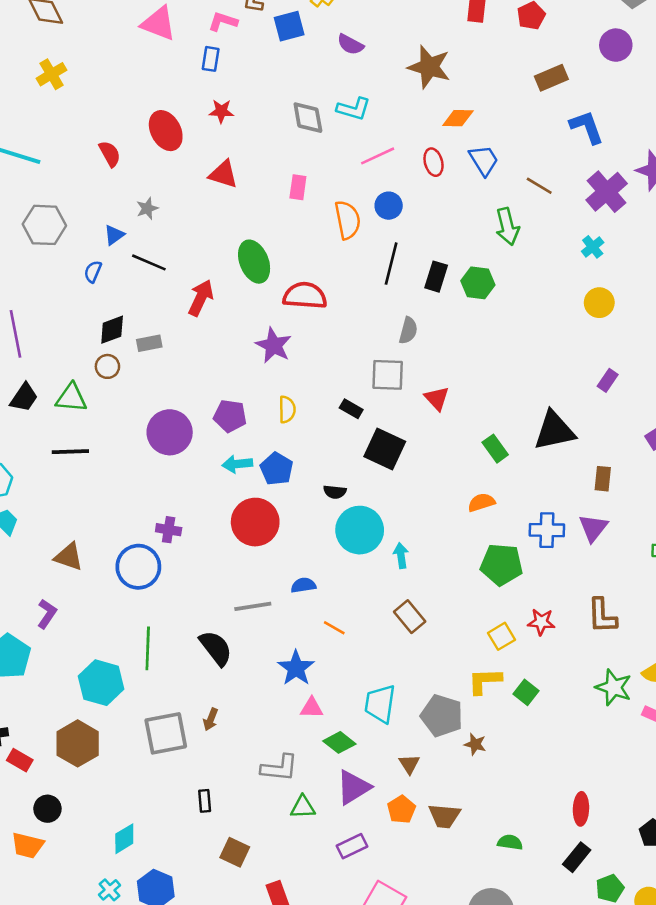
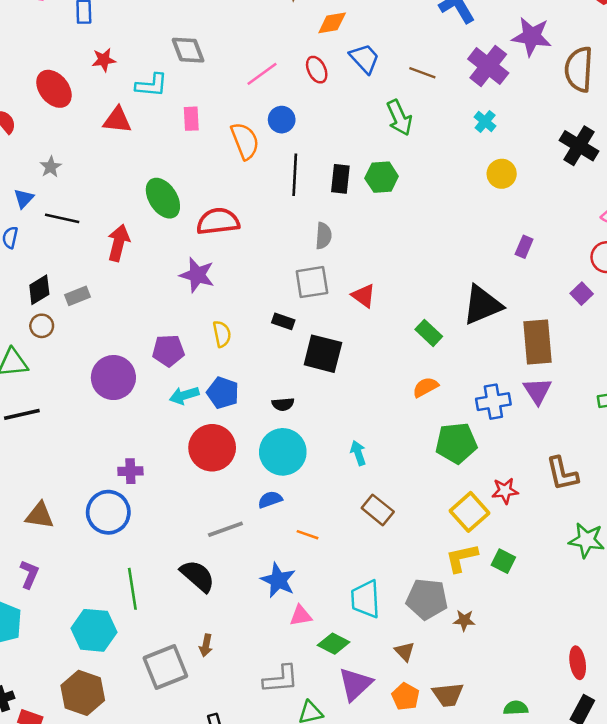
cyan L-shape: (354, 109) -> (151, 85), moved
brown rectangle: (603, 479) -> (538, 342), size x1.8
cyan circle: (360, 530) -> (283, 452), moved
yellow square: (501, 636) -> (469, 512), size x1.4

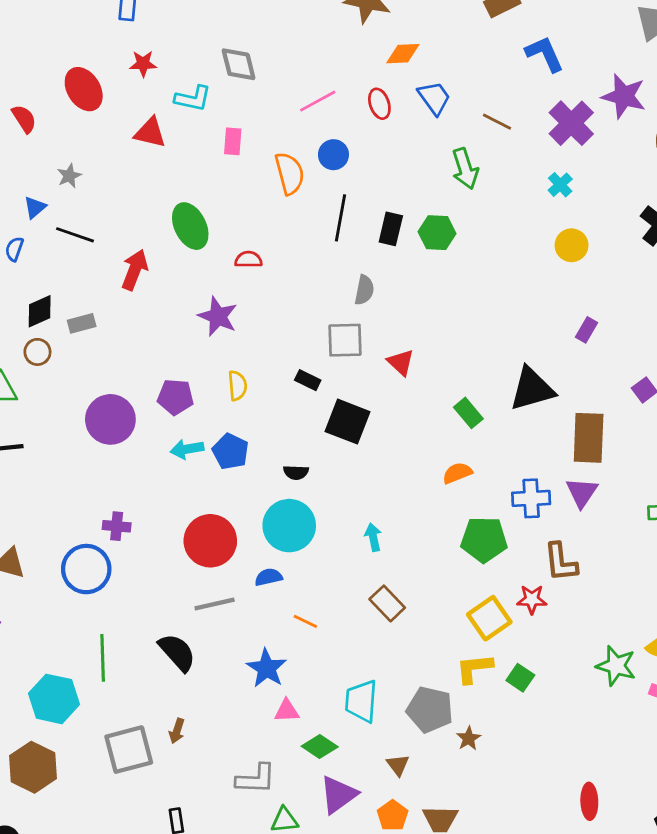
red semicircle: (218, 221) -> (248, 260), size x0.6
red circle: (212, 448) -> (210, 541), moved
brown L-shape: (562, 474) -> (561, 562), moved
brown star: (464, 620) -> (469, 738), turned 30

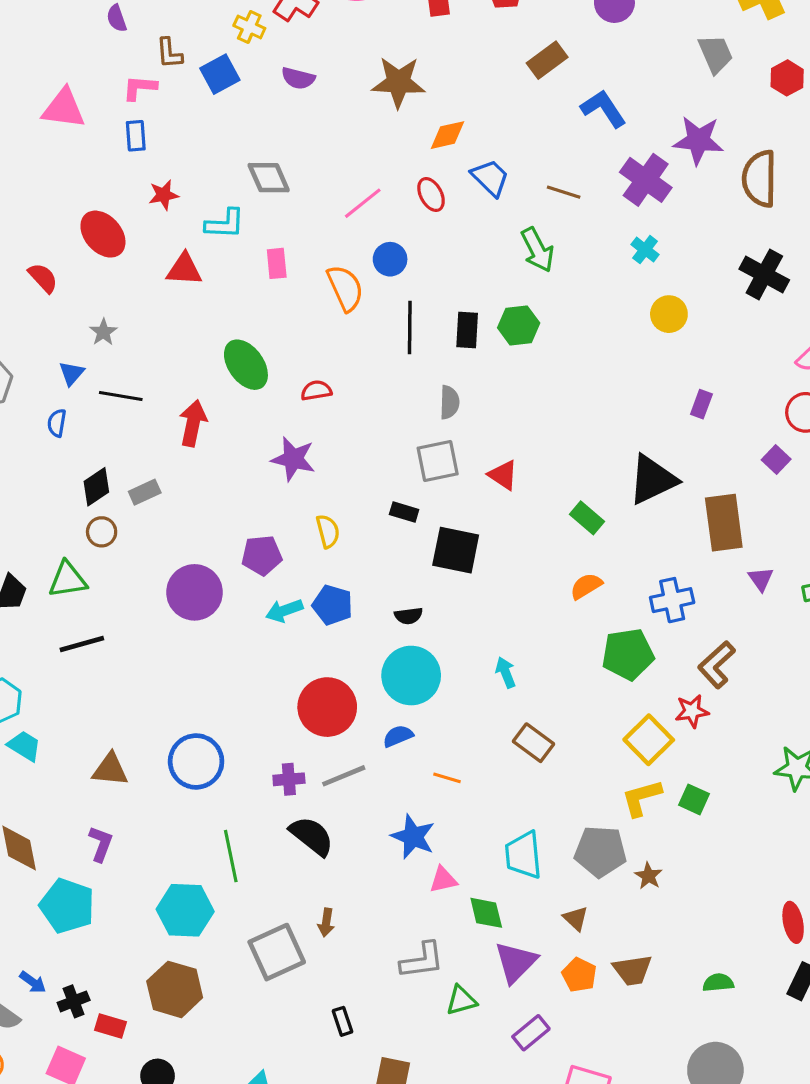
purple triangle: (582, 492) -> (761, 579), moved, size x0.7
purple cross: (117, 526) -> (289, 779), moved
brown L-shape: (561, 562) -> (717, 665), turned 63
green diamond: (320, 747) -> (486, 913), turned 52

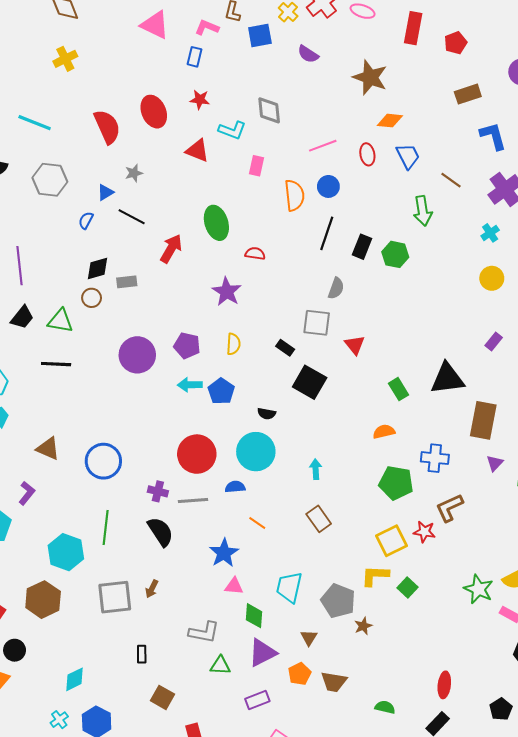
red semicircle: (43, 278) -> (107, 127), size x1.6

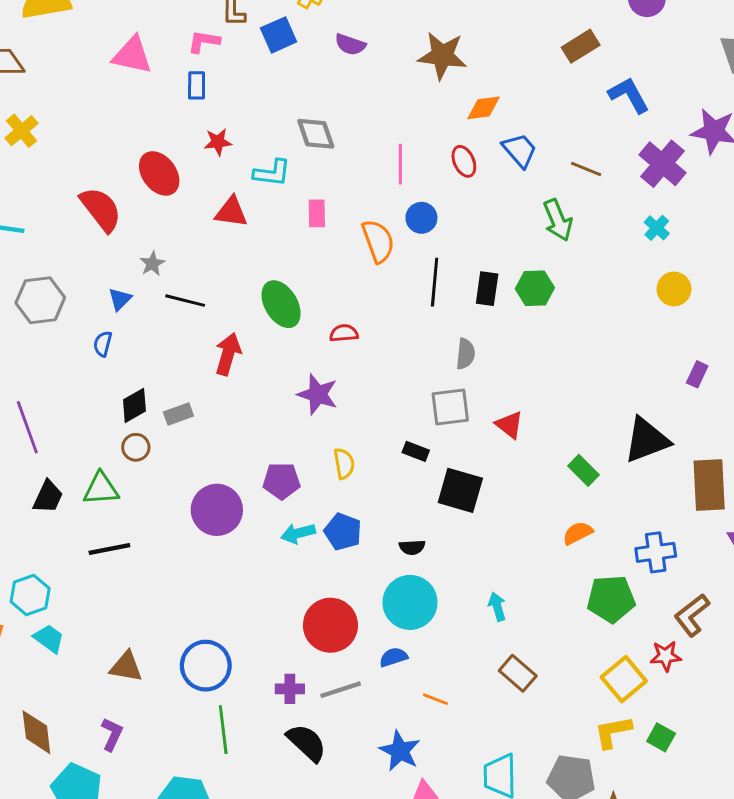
pink line: (323, 146) -> (400, 164), turned -56
black line: (132, 217) -> (185, 301), moved
green line: (106, 528) -> (223, 730), moved

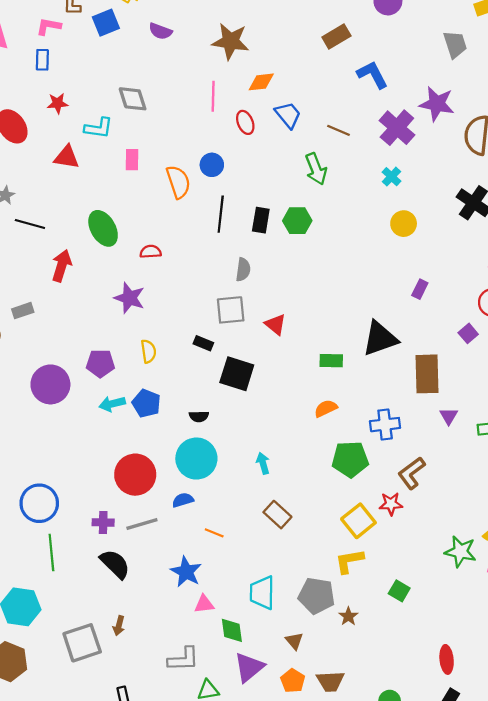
pink line: (400, 164) -> (213, 96), moved
green rectangle: (583, 470) -> (331, 361), turned -45
green square: (661, 737) -> (399, 591), moved

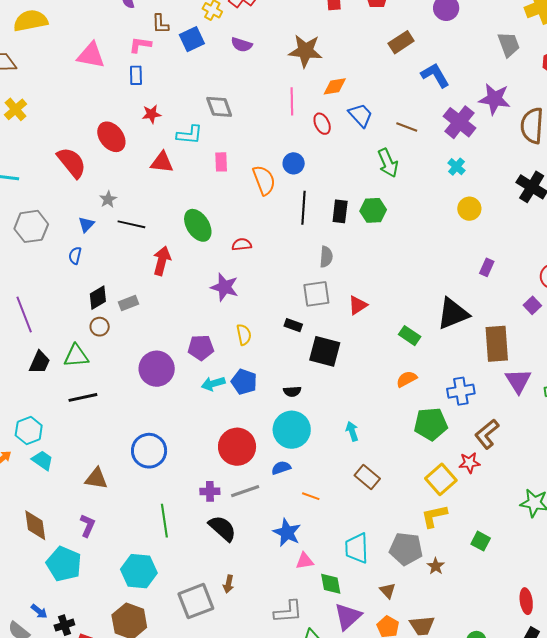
red triangle: (275, 324) -> (358, 305), turned 50
green rectangle: (331, 361) -> (410, 336), turned 35
purple triangle: (449, 416) -> (518, 381), size x1.6
blue circle: (39, 503) -> (149, 451), moved

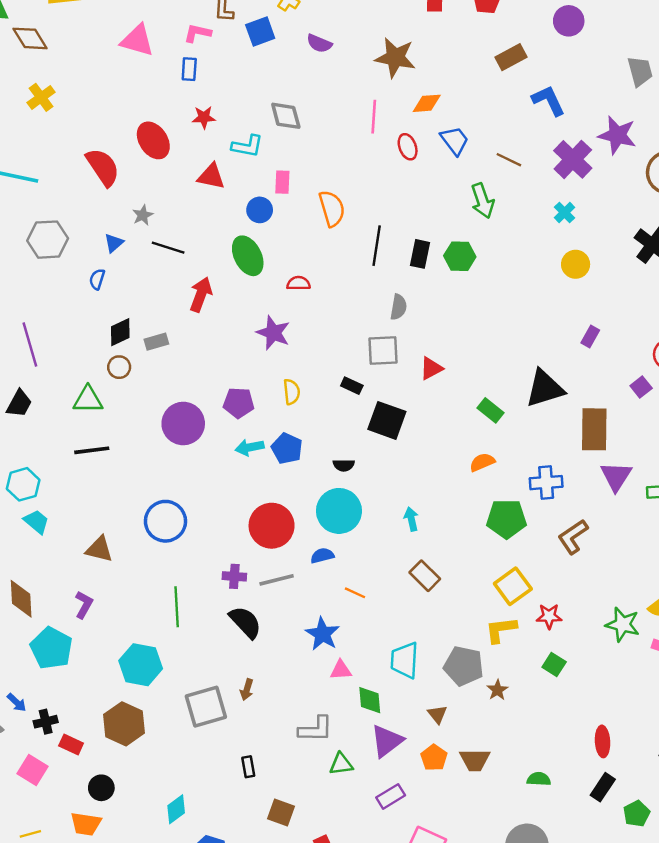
blue circle: (294, 163) -> (260, 210), moved
black trapezoid: (40, 362) -> (19, 404), moved
red star: (469, 463) -> (549, 616), moved

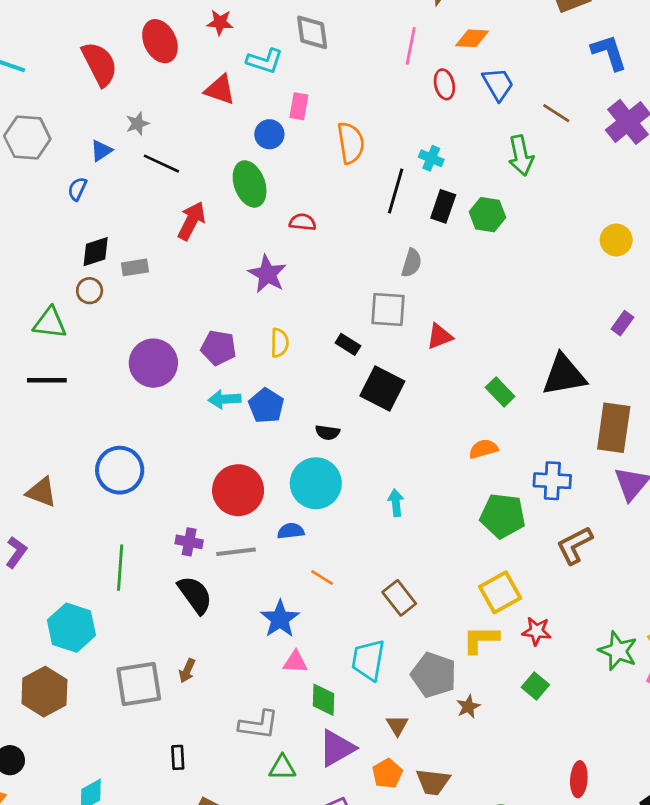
cyan cross: (565, 212) -> (431, 158), moved, turned -30
brown rectangle: (425, 576) -> (399, 598), moved

